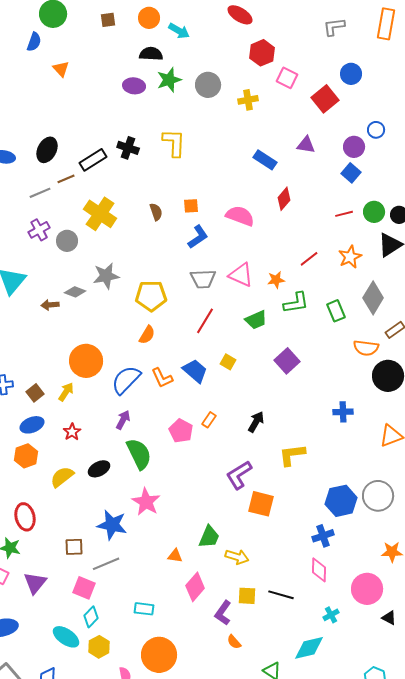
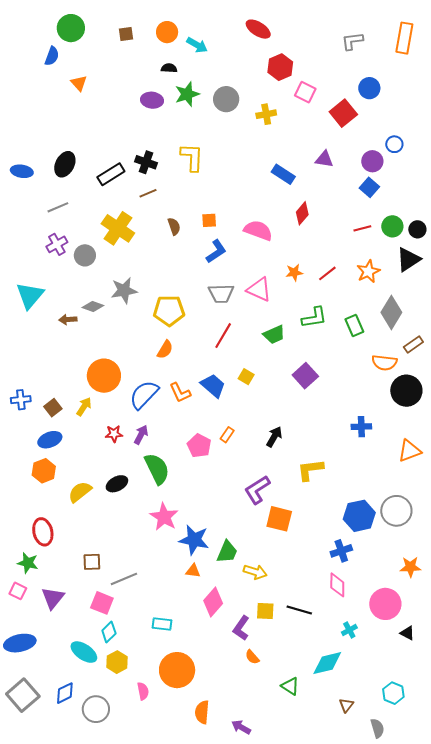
black semicircle: (151, 54) -> (169, 68), size x0.7
brown line: (66, 179) -> (148, 193), moved
orange star: (276, 280) -> (294, 272), moved
red star: (72, 432) -> (114, 434), moved, turned 30
blue star: (112, 525) -> (194, 540), moved

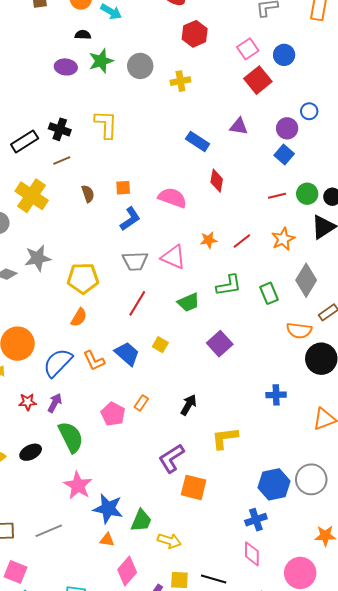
pink square: (305, 92) -> (248, 49), moved, turned 30
red diamond: (302, 213) -> (217, 181), turned -30
gray line: (124, 579) -> (49, 531), moved

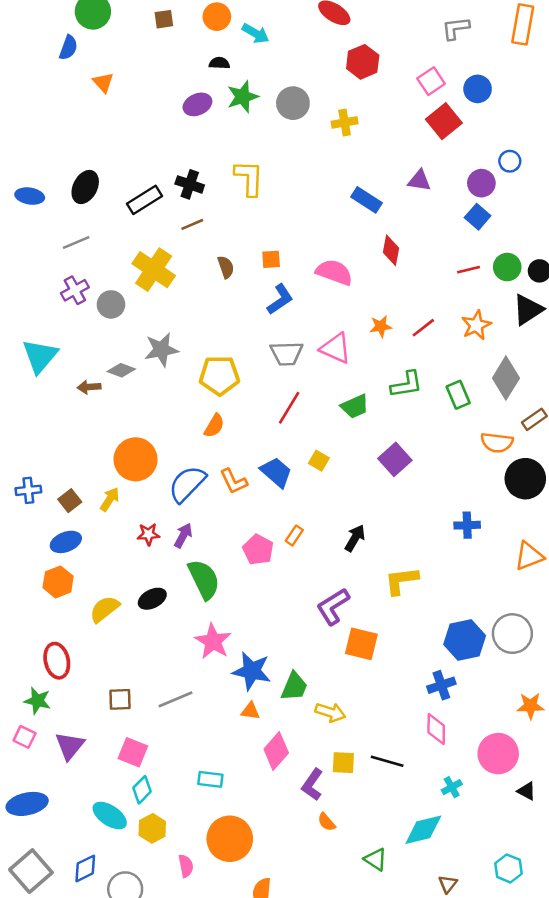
purple ellipse: (66, 67) -> (197, 104), turned -30

